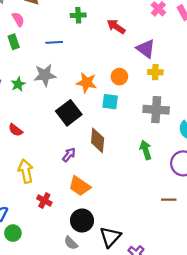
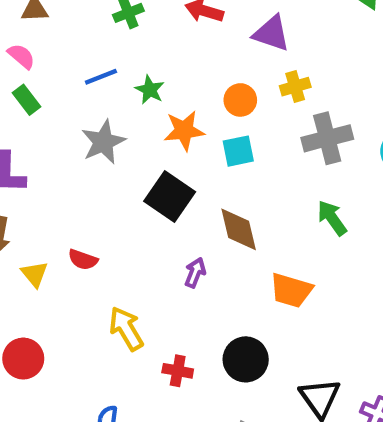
yellow cross: (155, 72) -> (295, 87), moved
green star: (18, 84) -> (150, 90), moved
orange trapezoid: (80, 186) -> (291, 290), moved
black circle: (82, 221) -> (246, 359), moved

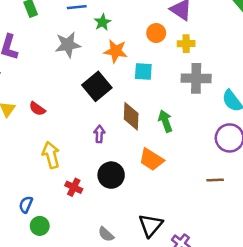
orange circle: (240, 100) -> (156, 33), moved
green arrow: (332, 218) -> (165, 121), moved
purple arrow: (195, 273) -> (99, 134), turned -35
black circle: (246, 359) -> (111, 175), moved

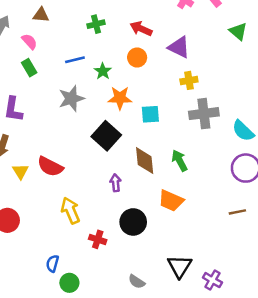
orange circle: (156, 33) -> (137, 57), moved
red semicircle: (37, 109) -> (50, 166), size x1.5

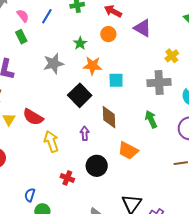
blue line: (75, 60) -> (47, 16), moved, turned -49
yellow cross: (189, 80) -> (172, 56), moved, turned -32
green arrow: (179, 161) -> (151, 119), moved
yellow arrow: (70, 211) -> (51, 142), moved

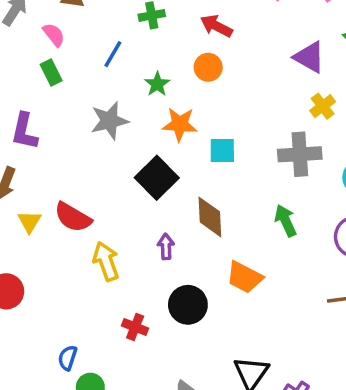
blue line: (47, 16) -> (113, 54), moved
purple triangle: (143, 28) -> (309, 57), moved

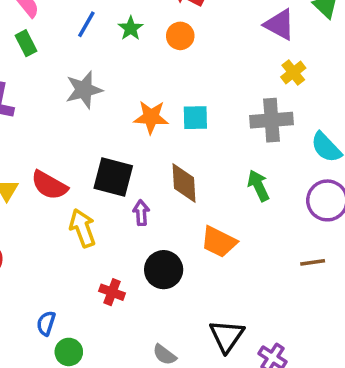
green star: (157, 84) -> (131, 28), moved
orange star: (180, 124) -> (151, 117), moved
black square: (157, 178) -> (113, 177), moved, turned -30

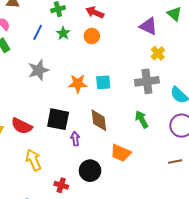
yellow arrow: (83, 228) -> (33, 160), moved

